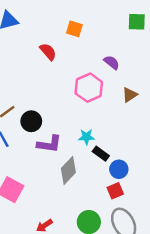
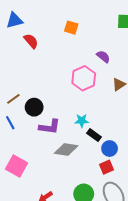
red semicircle: (48, 52) -> (31, 41), moved
gray diamond: (68, 170) -> (66, 150), turned 55

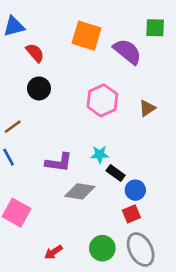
orange square: (71, 28) -> (86, 36), size x1.6
purple semicircle: (103, 57) -> (127, 51), moved, size x1.6
black circle: (34, 107) -> (39, 88), moved

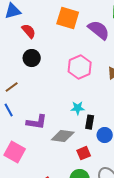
purple L-shape: (59, 162) -> (37, 122), moved
black rectangle: (116, 173) -> (90, 122), turned 64
red square: (131, 214) -> (84, 153), moved

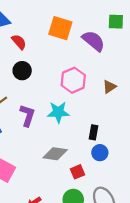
cyan star: (78, 108) -> (58, 112), moved, size x1.5
purple L-shape: (37, 122) -> (27, 115), moved, turned -80
black rectangle: (90, 122) -> (93, 132), moved

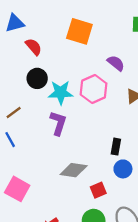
purple semicircle: (93, 41) -> (116, 63), moved, size x0.7
cyan star: (58, 112) -> (61, 93), moved
purple L-shape: (27, 115) -> (58, 123), moved

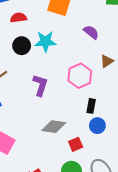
red semicircle: (34, 47) -> (18, 18), turned -56
pink hexagon: (94, 89) -> (80, 76), moved
cyan star: (61, 93) -> (45, 42), moved

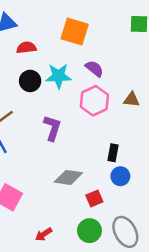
purple semicircle: (91, 32) -> (94, 69), moved
brown triangle: (107, 61) -> (132, 100), turned 40
pink hexagon: (80, 76) -> (94, 101), moved

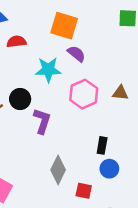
purple semicircle: (94, 69) -> (76, 54), moved
black circle: (30, 81) -> (20, 99), moved
gray diamond: (68, 177) -> (58, 170), turned -72
red square: (94, 198) -> (84, 191), turned 35

